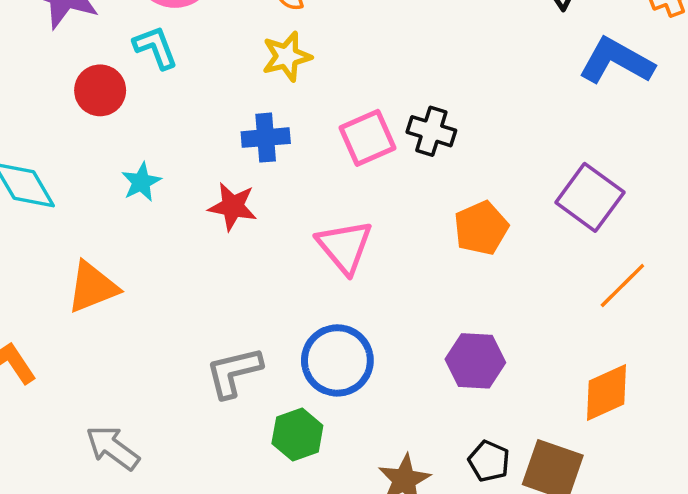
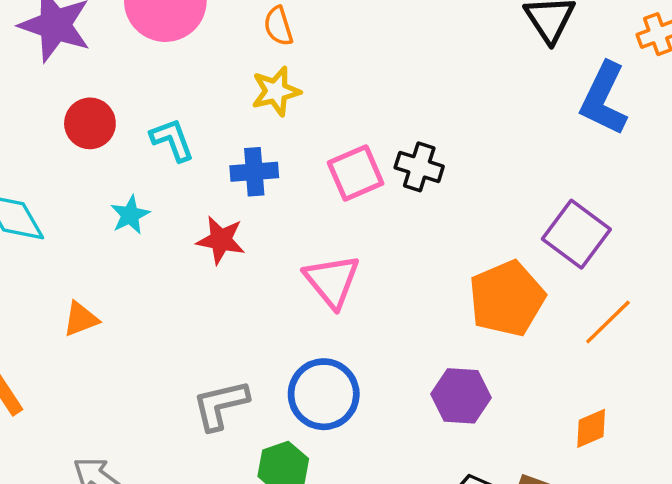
cyan L-shape: (155, 47) -> (172, 140), moved
blue L-shape: (616, 61) -> (604, 99), turned -94
orange pentagon: (481, 228) -> (507, 298), moved, size x1.4
orange triangle: (93, 287) -> (81, 319), size x0.7
orange diamond: (607, 392) -> (591, 428), size x0.7

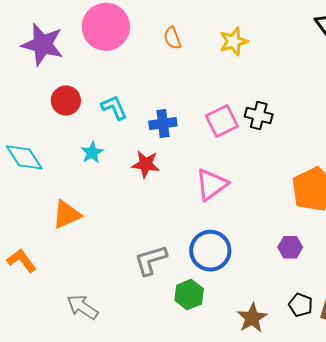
yellow star: (276, 91) -> (234, 41), moved
pink triangle: (332, 281) -> (212, 184), turned 36
orange triangle: (81, 319) -> (67, 215), size x1.4
purple hexagon: (461, 396) -> (290, 247), size x0.7

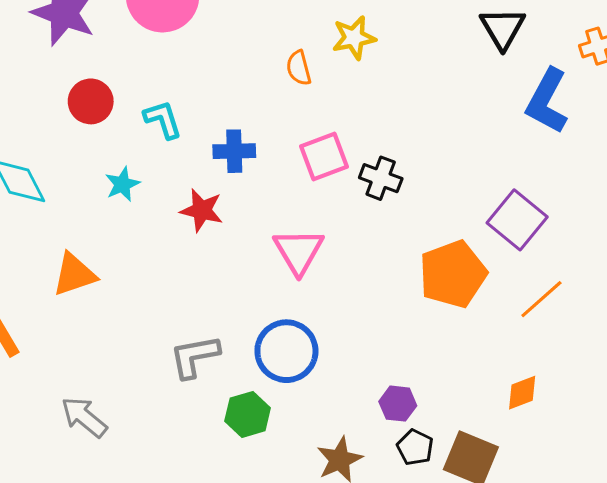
orange semicircle: (172, 38) -> (299, 68), moved
black cross: (259, 115) -> (381, 178), moved
pink triangle: (212, 184) -> (299, 251), turned -30
purple hexagon: (290, 247) -> (398, 404), moved

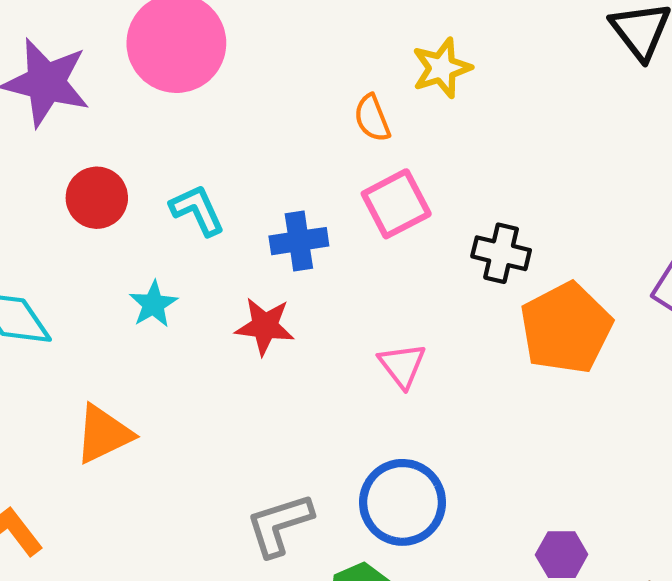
pink square: (324, 156) -> (396, 204), moved
pink triangle: (299, 251) -> (402, 365), size x0.7
orange pentagon: (453, 274) -> (566, 328), moved

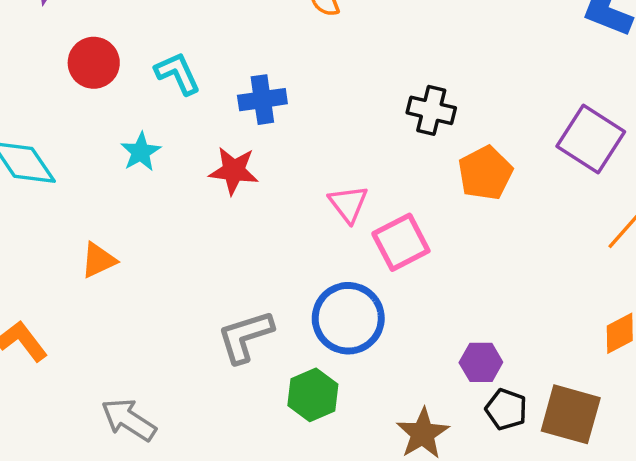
pink square: (396, 204) -> (401, 242), moved
orange pentagon: (566, 328) -> (485, 173), size x0.7
orange triangle: (103, 434) -> (98, 260), size x0.7

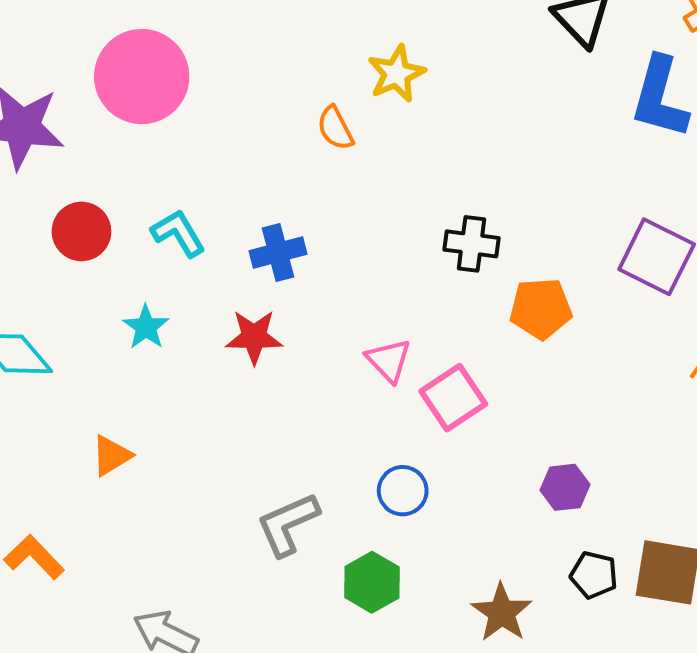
orange pentagon: (485, 173) -> (541, 309), turned 30
blue circle: (348, 318) -> (403, 491), size x0.6
purple hexagon: (481, 362) -> (565, 487), moved

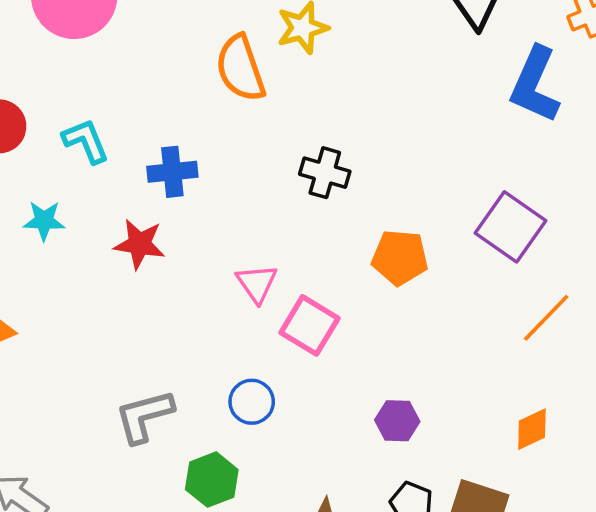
orange semicircle: (335, 128) -> (240, 68), size x1.6
black cross: (471, 244) -> (325, 173), moved
cyan star: (146, 327) -> (44, 221), turned 30
pink square: (453, 398) -> (310, 325), turned -34

